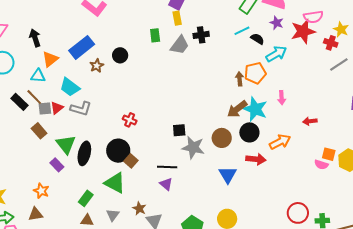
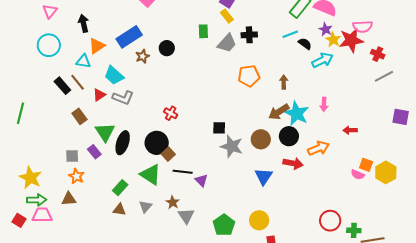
yellow rectangle: (177, 18) -> (227, 16), turned -32
yellow star: (341, 29) -> (333, 40), moved
orange pentagon: (255, 73) -> (249, 76), moved
gray square: (45, 108) -> (72, 156), moved
black line: (167, 167) -> (183, 172), moved

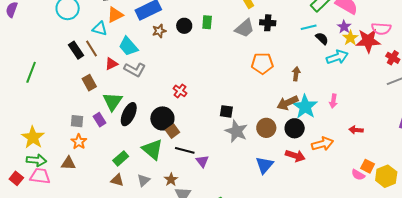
green rectangle: (203, 31) -> (207, 22), moved

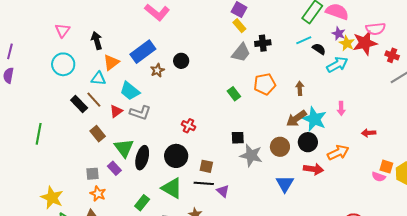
green rectangle: (207, 22) -> (234, 94), moved, turned -32
brown square: (173, 131) -> (206, 166), moved, turned -32

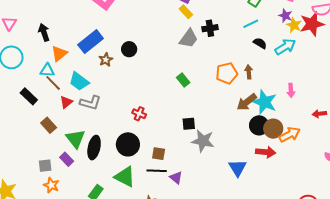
black semicircle: (319, 49) -> (260, 43), moved
orange pentagon: (265, 84) -> (227, 73), moved
brown line: (94, 100) -> (53, 83), moved
brown circle: (280, 147) -> (273, 129), moved

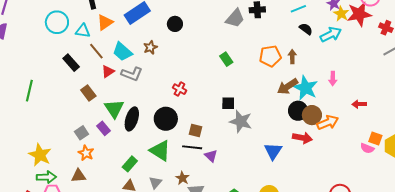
brown star: (106, 60) -> (150, 47), moved
cyan triangle: (47, 70) -> (83, 31), moved
gray square: (45, 166) -> (81, 133), turned -32

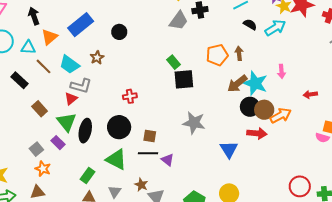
red triangle: (108, 71) -> (71, 99), moved
red cross: (179, 89) -> (130, 96), turned -32
black square: (228, 103) -> (184, 79), moved, size x1.5

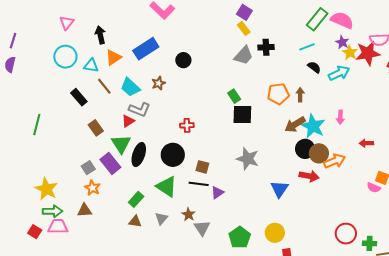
purple rectangle: (58, 143) -> (110, 163), size x1.5
purple triangle: (168, 160) -> (217, 193), turned 40

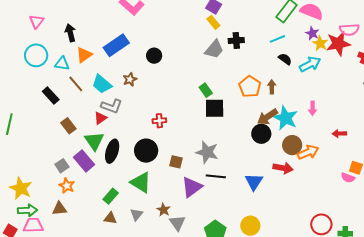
orange pentagon: (278, 94) -> (250, 87), turned -30
black circle: (305, 149) -> (261, 134), moved
gray star: (248, 159) -> (207, 152), moved
black line: (199, 184) -> (216, 176), moved
purple triangle: (217, 193) -> (192, 187), size x1.6

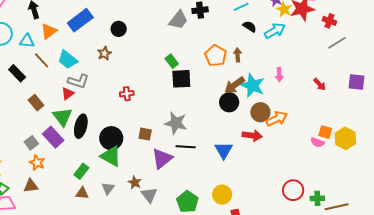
brown star: (130, 79) -> (104, 53), moved
red arrow: (339, 134) -> (320, 84), moved, turned -128
black circle: (146, 151) -> (111, 138), moved

